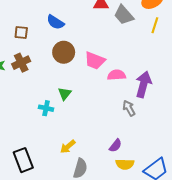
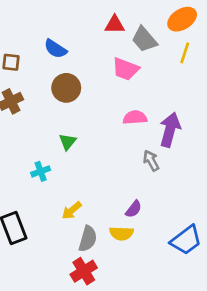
pink trapezoid: (95, 61) -> (126, 69), moved
cyan cross: (46, 108) -> (41, 171), moved, turned -32
yellow semicircle: (125, 164) -> (121, 233), moved

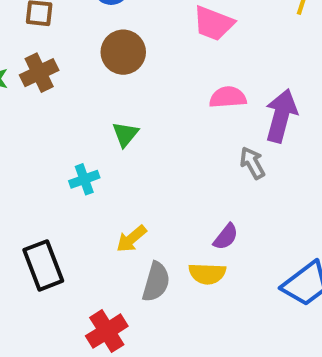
red cross: (84, 271) -> (107, 331), moved

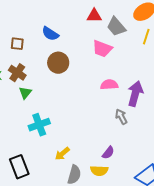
brown cross: (39, 73) -> (17, 73), turned -30
green triangle: (125, 134) -> (25, 93), moved
cyan cross: (84, 179) -> (39, 125), size x1.5

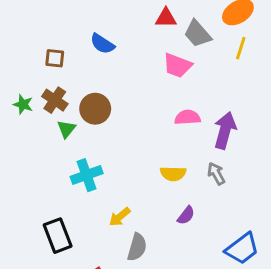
brown circle: (58, 63) -> (95, 109), moved
gray arrow: (121, 117) -> (216, 174), moved
yellow semicircle: (99, 171) -> (173, 174), moved

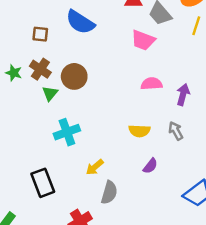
blue semicircle: (102, 44) -> (80, 22), size x1.4
purple arrow: (225, 130) -> (183, 95), size x0.7

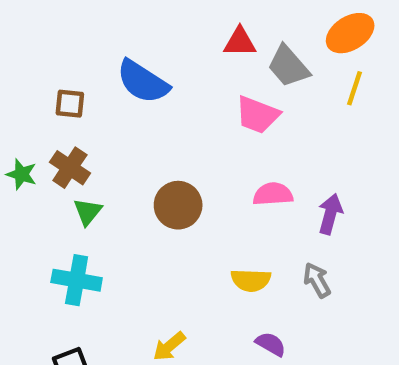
brown circle: (74, 76) -> (178, 205), moved
cyan cross: (67, 132) -> (77, 280), moved, turned 30
purple semicircle: (150, 166) -> (271, 344), turned -98

